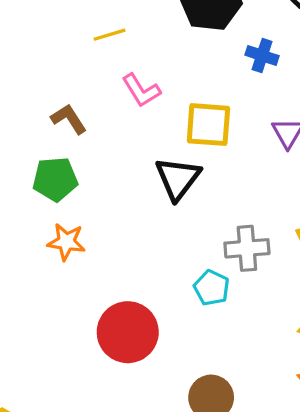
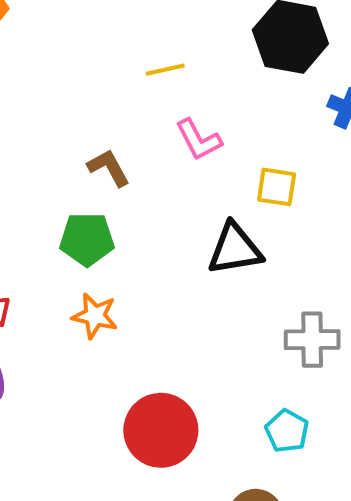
yellow square: (208, 125) -> (277, 187), size x0.7
black triangle: (178, 178) -> (235, 249), turned 39
cyan pentagon: (212, 288) -> (287, 431), moved

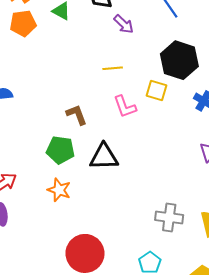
yellow square: (277, 187) -> (156, 91), moved
black triangle: (235, 249) -> (104, 157), moved

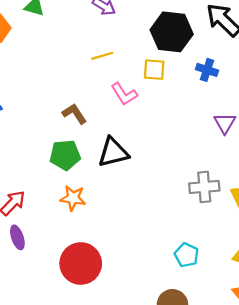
gray cross: (169, 217) -> (204, 187), moved
red circle: (85, 253) -> (81, 264), moved

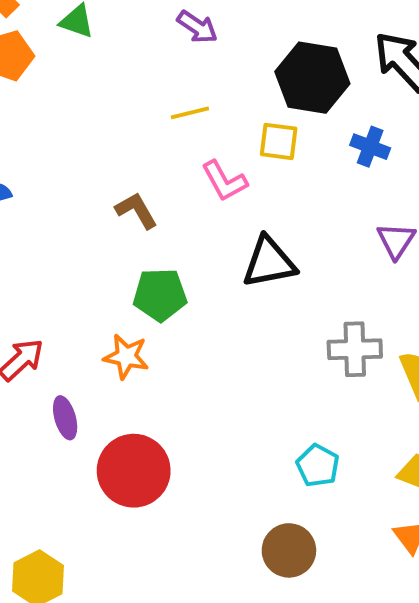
black triangle: (113, 152) -> (269, 262), moved
green pentagon: (65, 155) -> (160, 295), moved
purple ellipse: (17, 237) -> (65, 418), moved

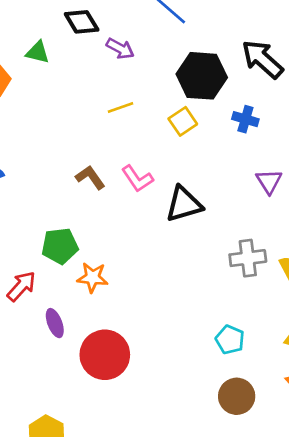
yellow square: (279, 141) -> (183, 121), turned -36
pink L-shape: (224, 181) -> (137, 179), moved
green pentagon: (160, 295) -> (60, 246), moved
brown circle: (289, 550) -> (237, 396), moved

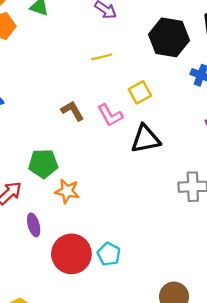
yellow square: (183, 121) -> (140, 92), moved
cyan pentagon: (230, 340) -> (109, 254), moved

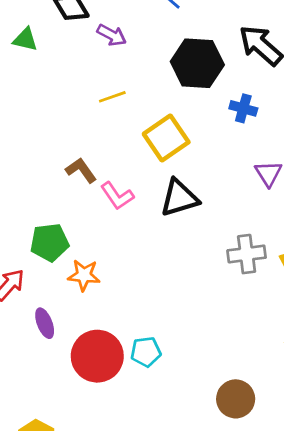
yellow square: (140, 92) -> (166, 138), size x1.5
pink L-shape: (110, 115) -> (117, 196), moved
cyan pentagon: (109, 254) -> (146, 352), turned -30

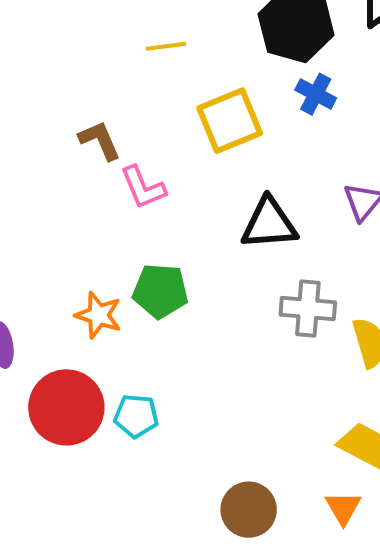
blue cross: (243, 108) -> (316, 94), moved
black triangle: (179, 198) -> (269, 224), moved
green pentagon: (50, 242) -> (160, 291), moved
orange star: (84, 275) -> (98, 315), moved

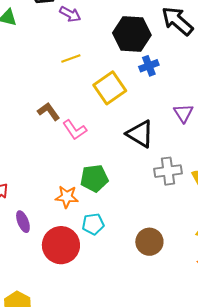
blue cross: (316, 94) -> (149, 66), turned -36
black triangle: (269, 224) -> (140, 134), turned 48
cyan pentagon: (136, 416) -> (93, 224), moved
brown circle: (249, 510) -> (149, 242), moved

